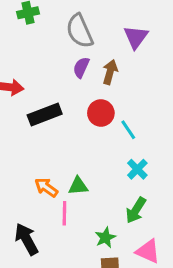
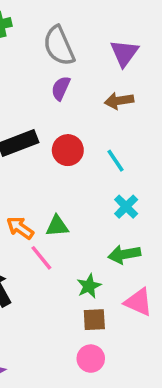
brown arrow: (110, 72) -> (119, 101), moved, turned -115
red circle: (101, 113) -> (68, 150), moved
green arrow: (136, 210) -> (124, 254), turned 48
pink line: (64, 213) -> (41, 258), turned -40

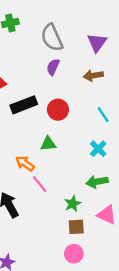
cyan line: (115, 161) -> (103, 115), moved
green triangle: (57, 226) -> (48, 144), moved

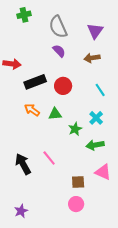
purple semicircle: (53, 67) -> (59, 51), turned 112
orange arrow: (25, 163) -> (32, 110), moved
pink line: (40, 184) -> (49, 158), moved
green star: (73, 204) -> (75, 129), moved

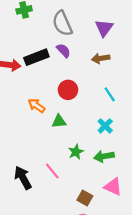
black rectangle: (35, 82) -> (36, 57), moved
orange arrow: (32, 110) -> (36, 106), moved
green star: (75, 129) -> (76, 152), moved
brown square: (78, 182) -> (85, 198), turned 32

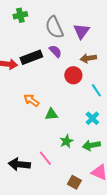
purple triangle: (104, 28) -> (81, 31), moved
red circle: (68, 90) -> (73, 75), moved
black arrow: (23, 178) -> (19, 164), turned -55

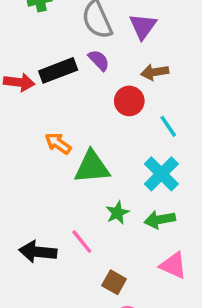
green triangle: (51, 114) -> (92, 167), size x1.6
cyan cross: (92, 118) -> (161, 174), size x1.5
brown square: (74, 182) -> (114, 282), moved

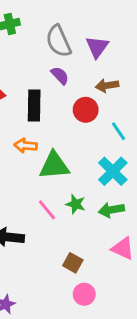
black rectangle: (58, 70) -> (34, 105), moved, turned -68
orange arrow: (58, 143) -> (26, 146), turned -30
green star: (117, 213) -> (76, 204), turned -30
pink line: (82, 242) -> (47, 210), moved

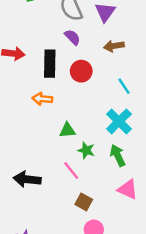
red circle: (86, 110) -> (81, 71), moved
green triangle: (54, 166) -> (67, 130), moved, size x0.6
pink line: (47, 210) -> (71, 171), moved
green arrow: (111, 210) -> (118, 155), turned 75

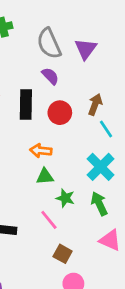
brown arrow: (114, 46) -> (95, 104), moved, turned 120
orange arrow: (42, 99) -> (41, 151), moved

